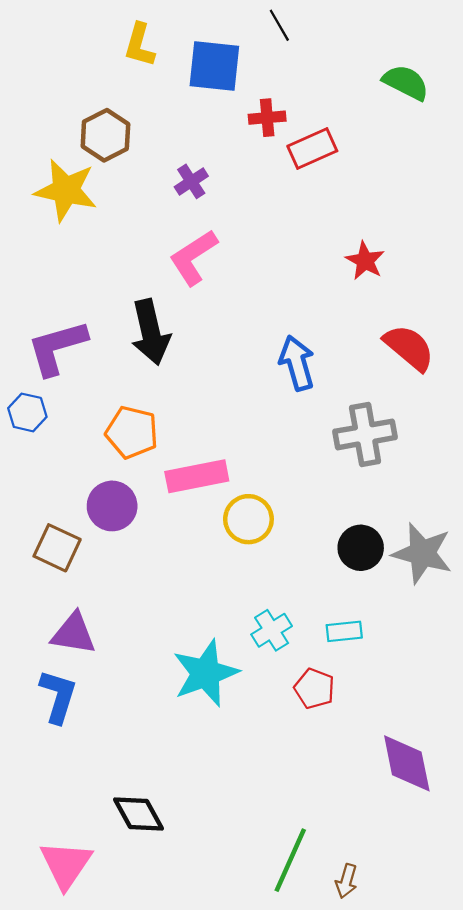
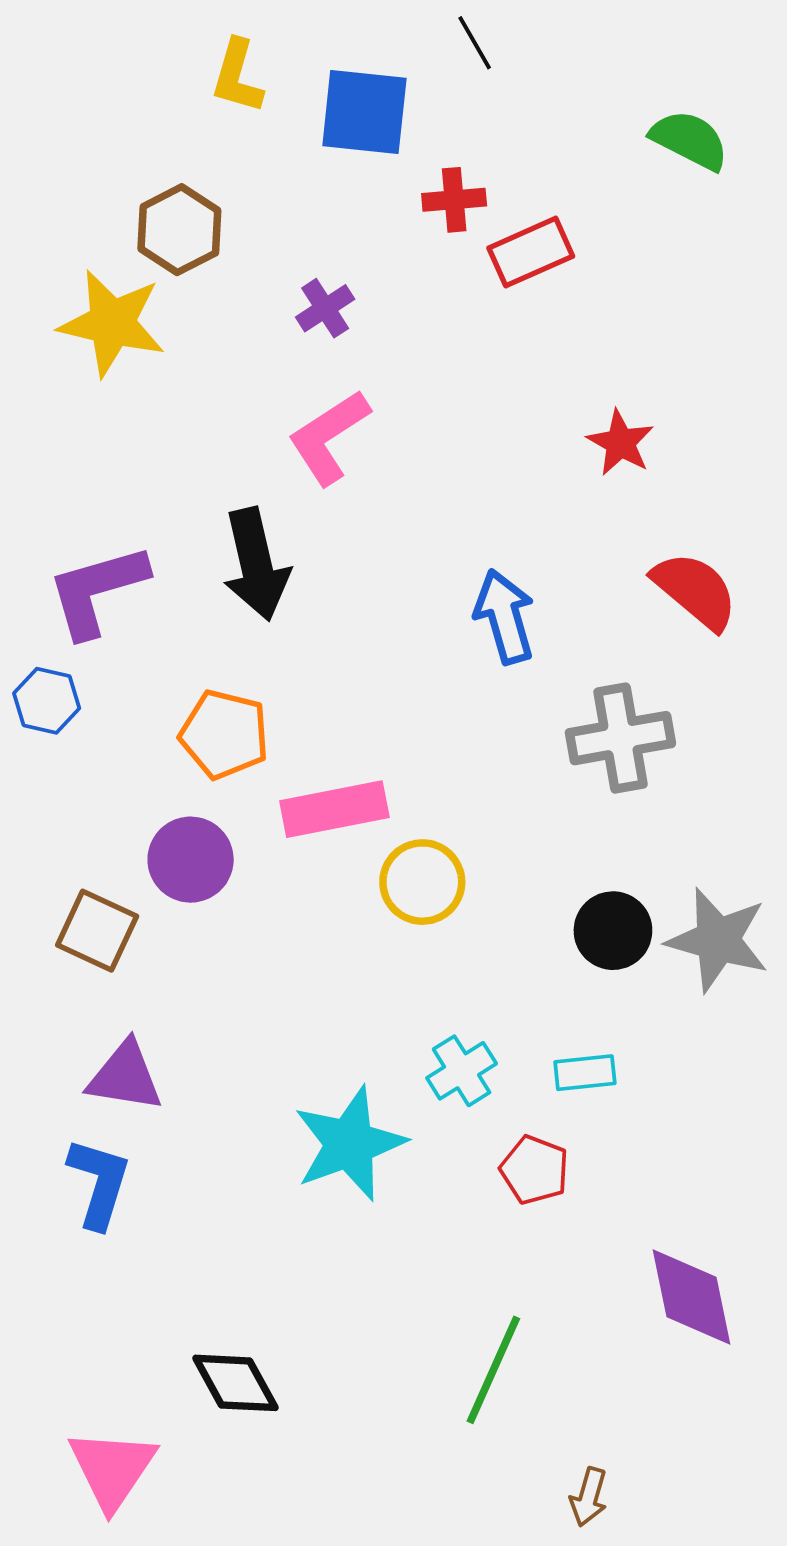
green line: (290, 860) -> (493, 1370), moved

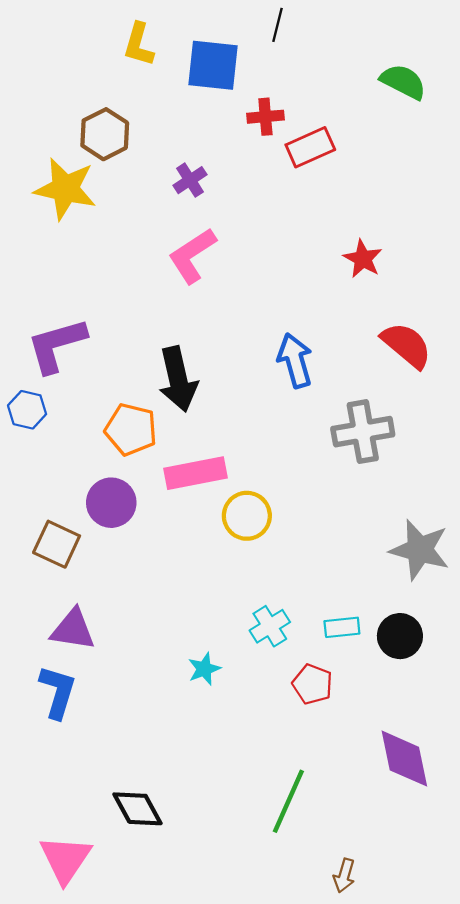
black line: (475, 43) -> (277, 25), turned 44
black arrow: (256, 564) -> (178, 379), moved
black circle: (613, 931) -> (400, 636), moved
cyan star: (349, 1144) -> (204, 669), size x0.5

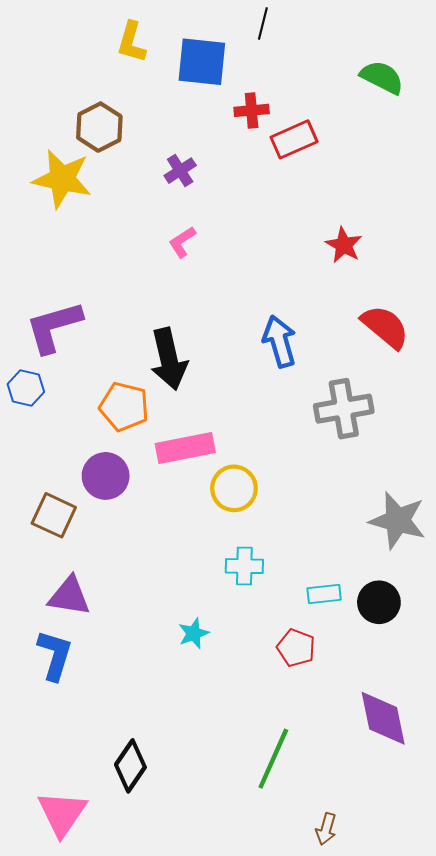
pink L-shape: (192, 256) -> (182, 242), size x0.6
cyan cross: (270, 626) -> (244, 566), moved, turned 33
black diamond: (138, 809) -> (130, 766), turned 63

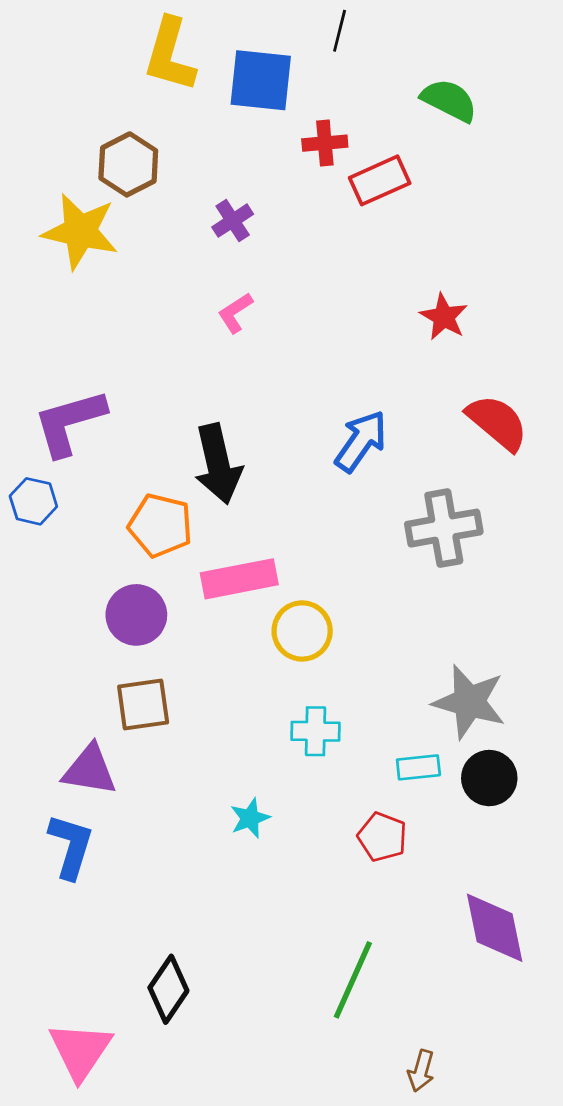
yellow L-shape: (131, 42) -> (170, 55), size x1.4
green semicircle: (382, 77) -> (449, 100), moved
blue arrow: (280, 341) -> (361, 441), turned 51
brown square: (54, 515) -> (143, 704), moved, turned -33
gray star: (398, 520) -> (469, 702), moved

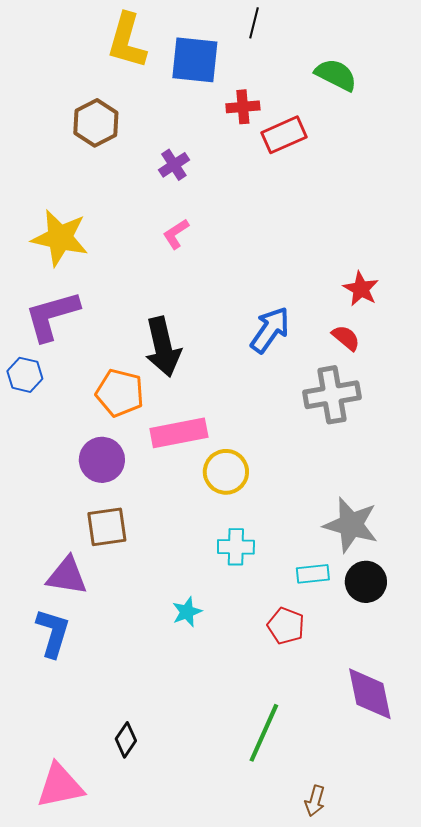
yellow star: (80, 231) -> (60, 238), moved
red star: (444, 317) -> (361, 289), moved
red semicircle: (497, 422) -> (346, 338), moved, size x0.6
black diamond: (168, 989) -> (126, 740), size x0.7
pink triangle: (80, 1051) -> (60, 786), turned 44

